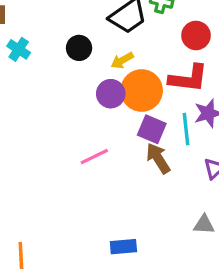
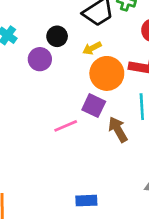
purple circle: (111, 94) -> (40, 59), moved
purple square: (152, 129) -> (94, 106), moved

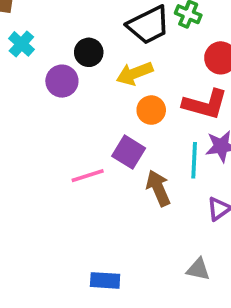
yellow arrow: (92, 48) -> (135, 73), size x1.4
orange circle: (107, 73) -> (151, 110), size x0.6

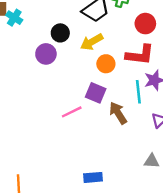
cyan cross: (21, 44) -> (14, 18), moved

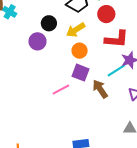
red circle: (145, 24) -> (106, 14), moved
orange circle: (106, 64) -> (80, 51), moved
cyan line: (138, 92) -> (116, 70), turned 66

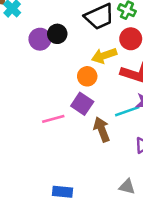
yellow arrow: (76, 30) -> (104, 56), moved
purple circle: (37, 41) -> (40, 39), moved

